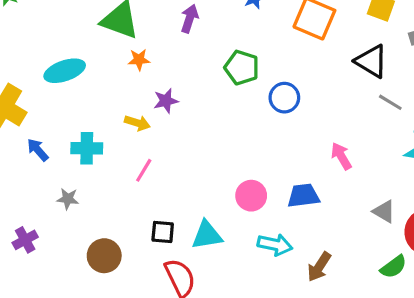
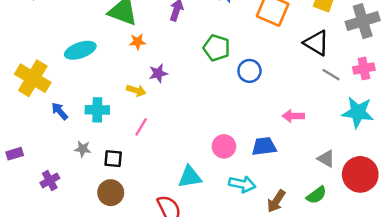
pink arrow: (341, 156) -> (293, 116), turned -60
black square: (163, 232) -> (113, 159), moved
green semicircle: (393, 267) -> (316, 195), moved

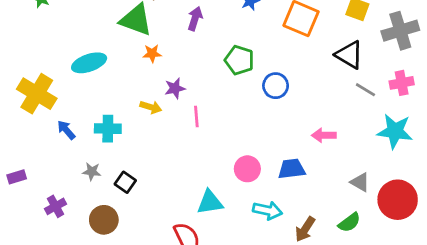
pink line: (141, 127) -> (196, 117), moved, turned -36
black square: (113, 159) -> (125, 182), turned 30
brown circle: (111, 193) -> (104, 220), moved

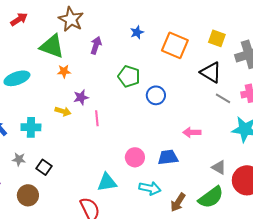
green semicircle: (349, 222) -> (211, 197), size x1.5

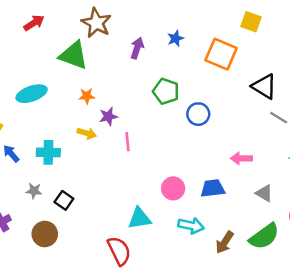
yellow square: (217, 38) -> (251, 22), moved
purple arrow: (96, 45) -> (137, 48), moved
orange star: (64, 71) -> (87, 96), moved
gray triangle: (219, 167) -> (264, 193), moved

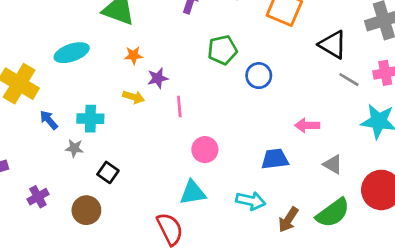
green pentagon: (166, 91) -> (222, 50), turned -30
pink circle: (173, 188) -> (205, 150), moved
gray star: (34, 191) -> (74, 148), moved

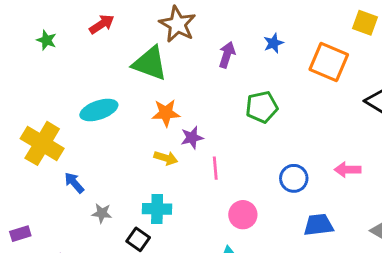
orange star: (134, 55) -> (166, 113), size x1.4
blue circle: (259, 76) -> (294, 178), moved
cyan cross: (90, 119) -> (157, 209), moved
pink arrow: (307, 125) -> (348, 170), moved

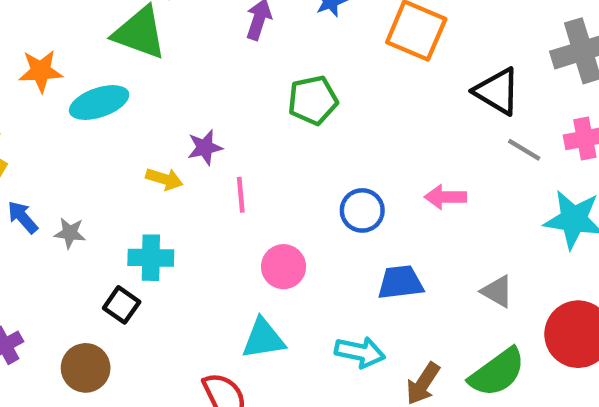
cyan ellipse: (99, 110) -> (99, 103), moved
orange star: (166, 113) -> (41, 71), moved
gray star: (102, 213) -> (70, 233), moved

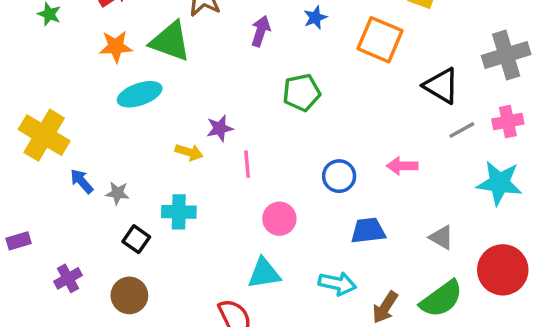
orange star: (41, 71) -> (116, 47), moved
gray line: (524, 150) -> (462, 130), turned -60
black square: (122, 305) -> (136, 239), moved

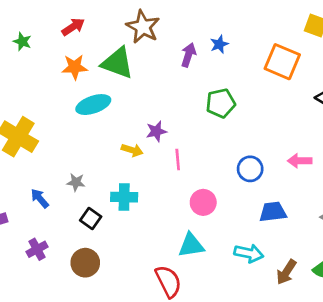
blue star: (315, 18) -> (219, 44), moved
blue arrow: (82, 181) -> (40, 198), moved

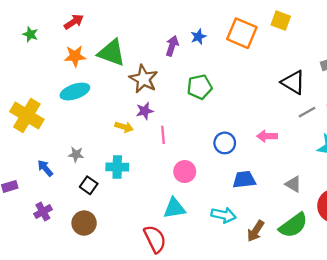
brown star: (143, 27) -> (144, 79), moved
orange square: (282, 62) -> (242, 33), moved
cyan ellipse: (93, 105) -> (75, 92), moved

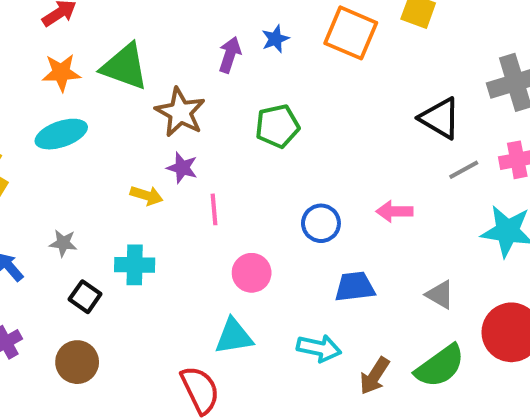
purple star: (145, 111) -> (182, 168), turned 30

